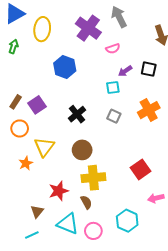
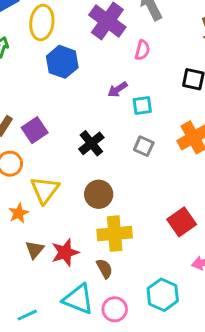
pink semicircle: (113, 49) -> (142, 50), turned -56
blue hexagon: (65, 67) -> (62, 62), moved
purple arrow: (125, 71) -> (118, 89), moved
brown triangle: (37, 211) -> (35, 250), moved

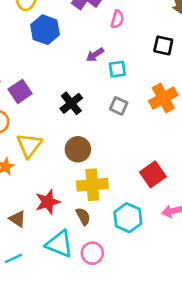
brown triangle: (35, 250) -> (17, 219), moved, turned -36
cyan hexagon: (163, 295) -> (128, 218), moved

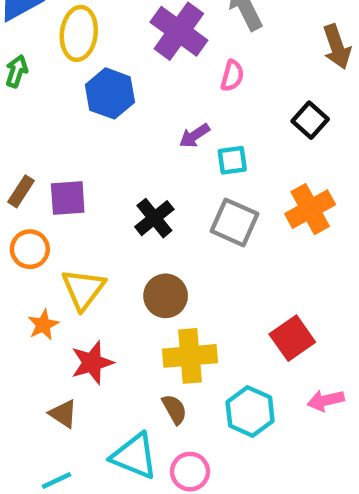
black square: (163, 45) -> (310, 120), turned 30
purple square: (20, 91) -> (68, 198), turned 30
gray square: (119, 106) -> (234, 222), size x1.5
red star: (48, 202) -> (92, 363), moved

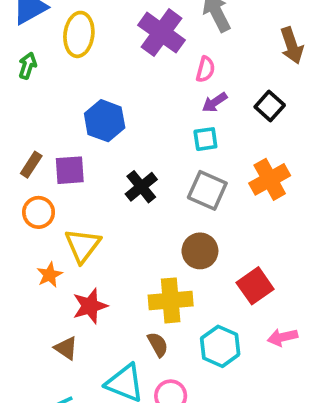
blue hexagon: (110, 93) -> (105, 121), moved
purple arrow: (194, 136) -> (215, 102), moved
brown circle: (166, 296) -> (200, 251), moved

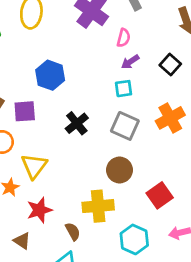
brown semicircle: (158, 344) -> (73, 231), moved

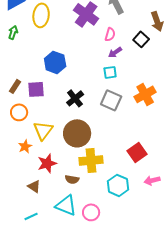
black square: (170, 65) -> (141, 39), moved
brown circle: (120, 170) -> (77, 133), moved, size x1.4
brown semicircle: (73, 231) -> (72, 179), turned 128

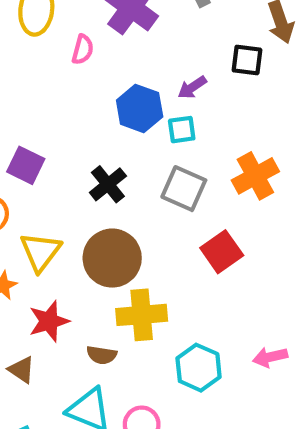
pink semicircle: (110, 34) -> (83, 49), moved
black square: (141, 39) -> (247, 60), turned -35
blue hexagon: (55, 62) -> (140, 108), moved
purple square: (36, 89) -> (26, 165), turned 30
red square: (137, 152) -> (222, 252), moved

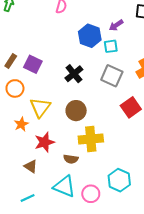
brown circle: (112, 258) -> (76, 111), size x0.7
cyan hexagon: (199, 368) -> (119, 180), moved

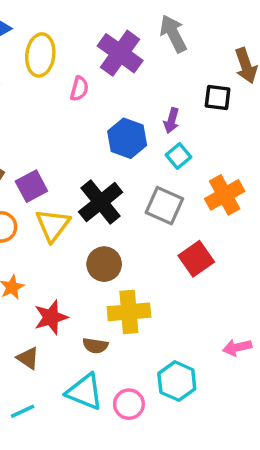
purple arrow: (116, 25) -> (171, 121), turned -40
cyan square: (111, 46) -> (179, 156), moved, turned -32
purple square: (33, 64) -> (31, 186), turned 36
black cross: (74, 74) -> (101, 202), size x1.4
yellow triangle: (40, 107) -> (53, 225), moved

